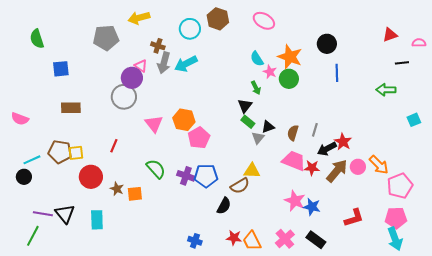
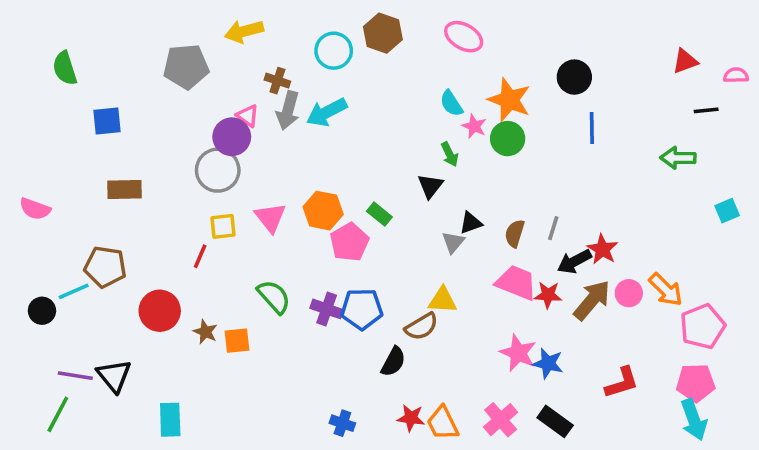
green rectangle: (248, 122) -> (379, 214), moved
yellow square: (76, 153) -> (223, 226), moved
cyan line: (32, 160) -> (74, 291), moved
cyan rectangle: (97, 220) -> (170, 420), moved

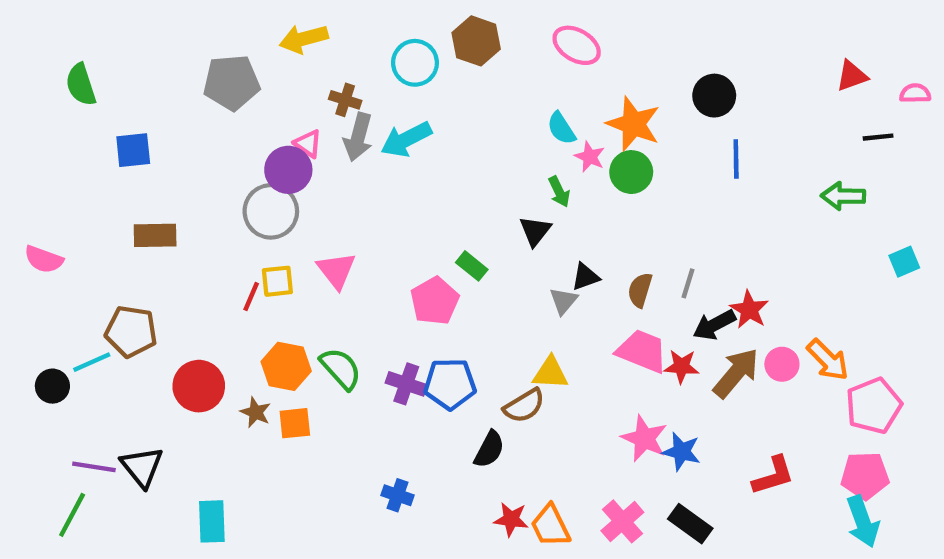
orange hexagon: (323, 211) -> (286, 366), moved
red line: (200, 256) -> (251, 297), moved
blue cross: (342, 423) -> (398, 495), moved

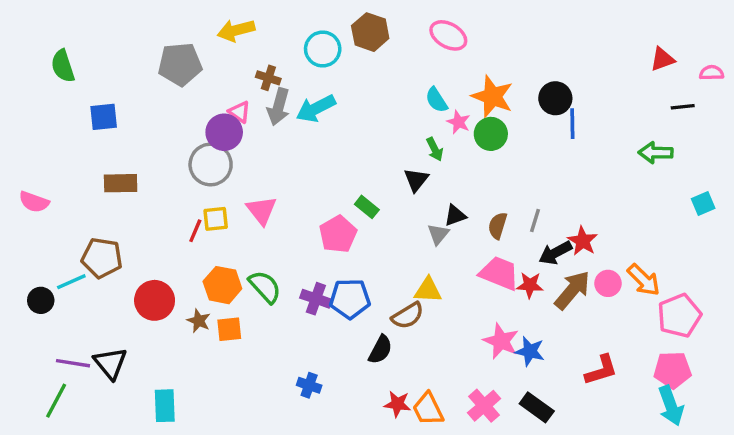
black circle: (714, 96) -> (555, 98), moved

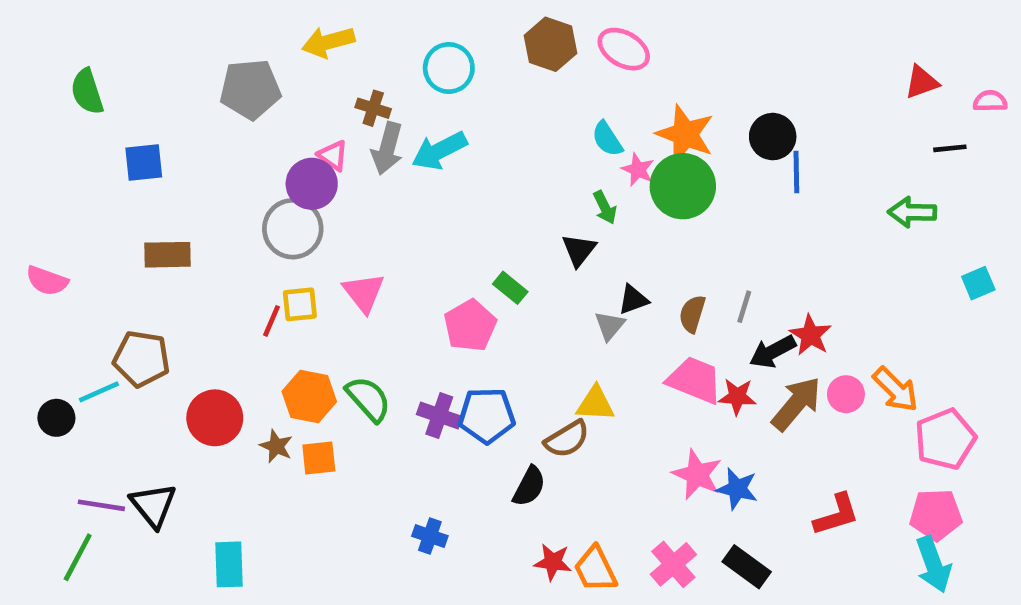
brown hexagon: (370, 32) -> (550, 44), moved
green circle: (491, 134) -> (683, 186), size x1.4

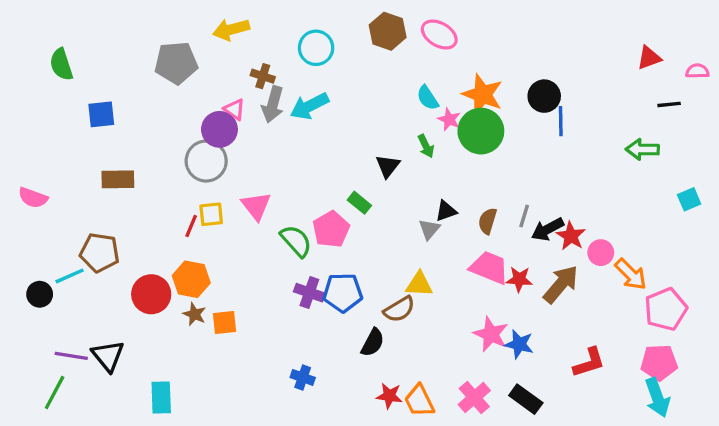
black triangle: (579, 250) -> (388, 166), moved
black arrow: (773, 352) -> (547, 229), moved
pink circle: (846, 394) -> (601, 253), moved
orange hexagon: (309, 397) -> (191, 279), moved
green semicircle: (368, 399) -> (296, 241), moved

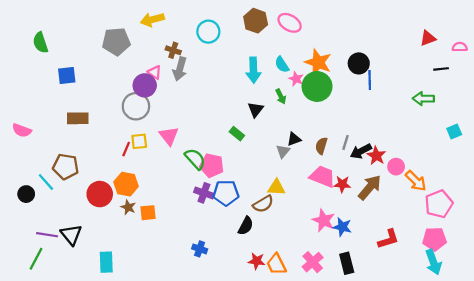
cyan arrow: (309, 106) -> (253, 70), moved, turned -65
pink pentagon: (331, 229) -> (212, 166), moved, turned -30
cyan line: (70, 276) -> (46, 182), turned 72
black rectangle: (526, 399) -> (347, 263), turned 40

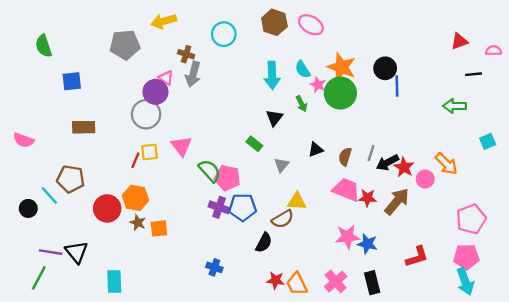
gray triangle: (283, 151) -> (281, 165), moved
orange arrow: (416, 181) -> (446, 164), moved
pink star: (324, 220) -> (347, 237), turned -30

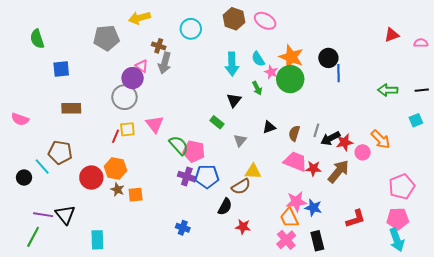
black line: (473, 74) -> (422, 90), moved
red star: (404, 167) -> (344, 142), turned 30
red star: (276, 280) -> (243, 227), moved
orange trapezoid: (297, 284) -> (289, 218), moved

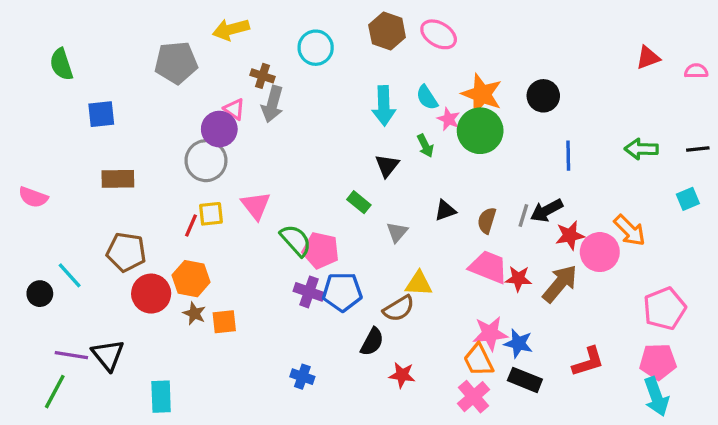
blue line: (338, 73) -> (568, 156), moved
black arrow: (330, 138) -> (547, 210), moved
brown pentagon: (60, 152) -> (126, 252), moved
pink circle: (363, 152) -> (600, 252), size x1.5
black rectangle: (317, 241) -> (525, 380), moved, turned -54

